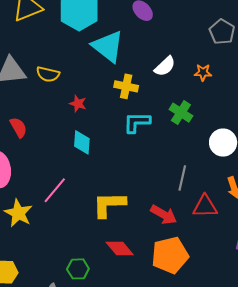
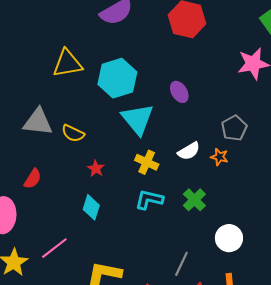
gray pentagon: (222, 32) -> (234, 128), moved
orange star: (203, 72) -> (219, 157), moved
red semicircle: (18, 127) -> (33, 179), turned 50

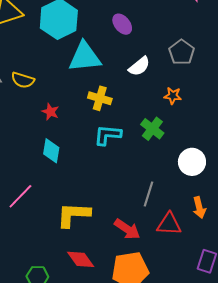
cyan triangle: (138, 119) -> (85, 57), turned -48
white semicircle: (189, 151) -> (139, 66), moved
orange star: (219, 157) -> (173, 96), moved

